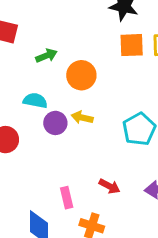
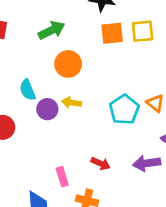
green arrow: (46, 56) -> (52, 30), moved, size x1.4
cyan semicircle: (35, 101) -> (28, 90), turned -120

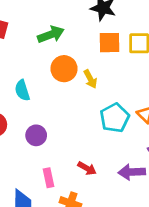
yellow arrow: (71, 103) -> (90, 79), moved, turned -132
purple circle: (47, 109) -> (36, 135), moved

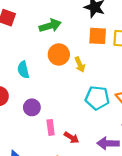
cyan pentagon: (115, 118) -> (97, 98), turned 30
pink rectangle: (48, 178) -> (51, 127), moved

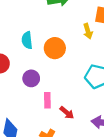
orange circle: (59, 54) -> (55, 48), moved
yellow arrow: (80, 65) -> (88, 31), moved

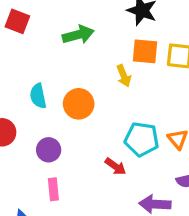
pink rectangle: (47, 100) -> (53, 189), moved
red arrow: (67, 113) -> (115, 167), moved

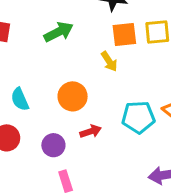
cyan semicircle: (38, 96) -> (20, 99), moved
red arrow: (115, 167) -> (91, 131), moved, turned -42

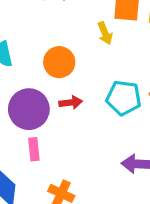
purple circle: (53, 145) -> (29, 109), size x1.6

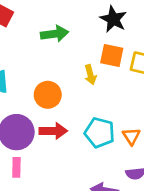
red arrow: (71, 103) -> (53, 131), size x1.4

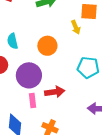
red arrow: (53, 131) -> (55, 92), moved

